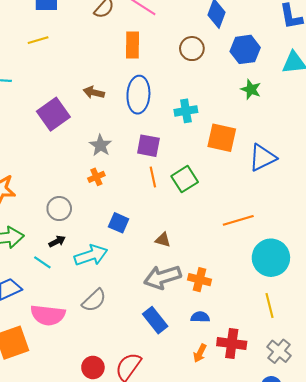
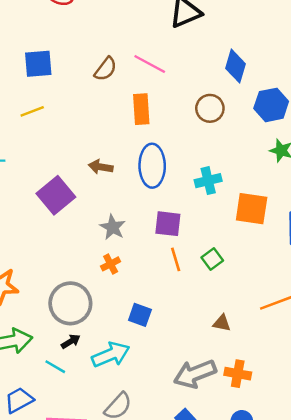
green square: (185, 179) -> (212, 259), size x0.7
gray circle: (59, 209) -> (70, 303), size x1.5
brown triangle: (163, 240) -> (222, 323), moved

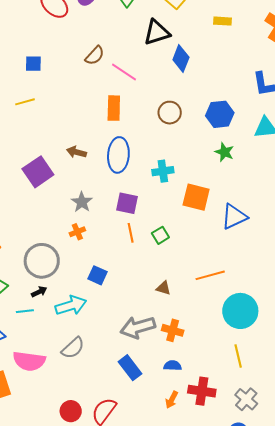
blue square: (38, 64) -> (33, 64), size x0.7
blue diamond: (235, 66) -> (181, 58), moved
brown semicircle: (106, 69) -> (95, 56), moved
cyan line: (55, 367) -> (25, 311), turned -42

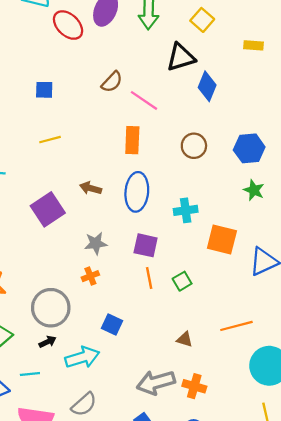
yellow line: (25, 102) -> (50, 140), moved
gray star: (82, 202) -> (96, 243), turned 30
cyan line: (25, 311) -> (30, 374), moved

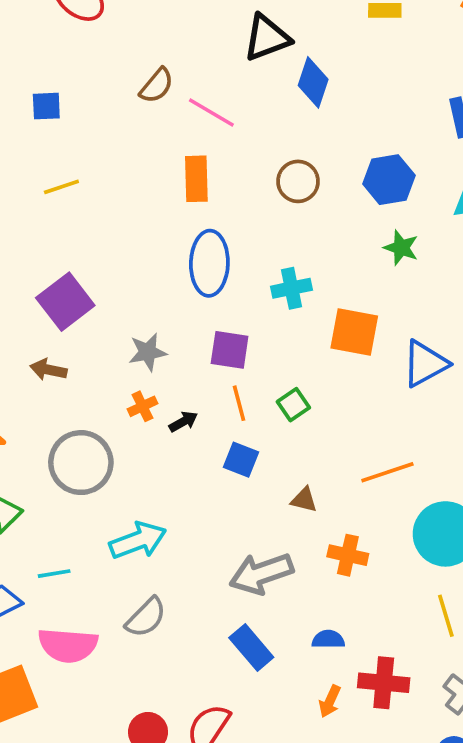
brown arrow: (91, 188) -> (48, 370), moved
blue square: (112, 324) -> (241, 460), moved
black arrow: (47, 342) -> (183, 422), moved
orange cross: (194, 386) -> (348, 555), moved

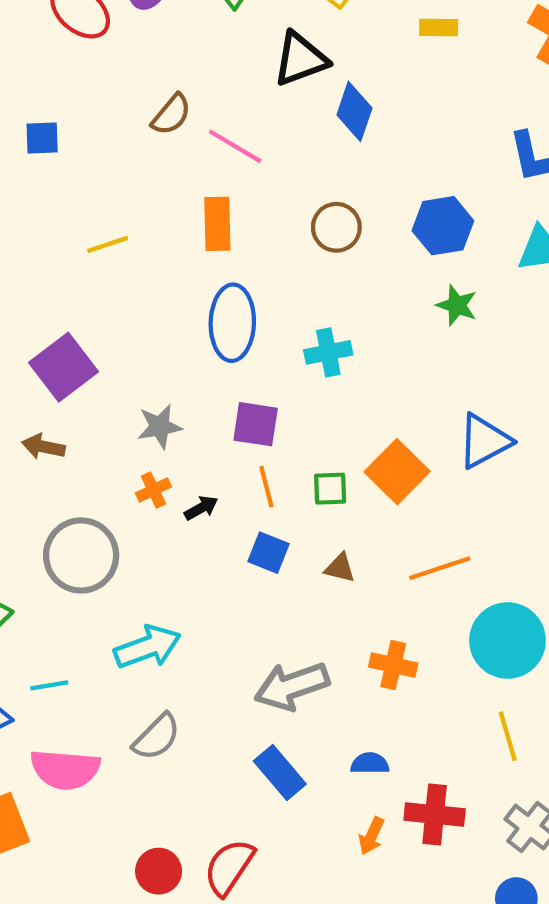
yellow line: (61, 187) -> (108, 244), moved
orange square: (354, 332) -> (397, 472), moved, turned 34
green square: (293, 405) -> (330, 489), turned 32
brown triangle: (304, 500) -> (340, 568), moved

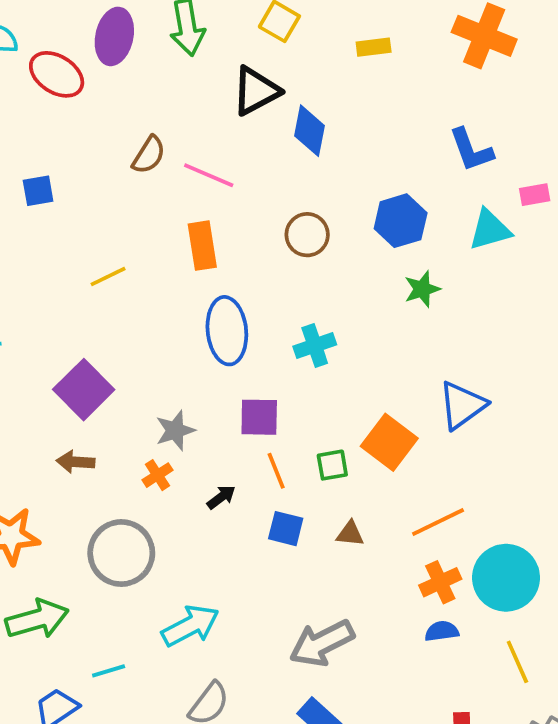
green star: (457, 305) -> (422, 289), turned -30
orange cross: (153, 490) -> (157, 475), moved
orange cross: (393, 665) -> (440, 582), moved, turned -30
blue semicircle: (370, 763) -> (442, 631), moved

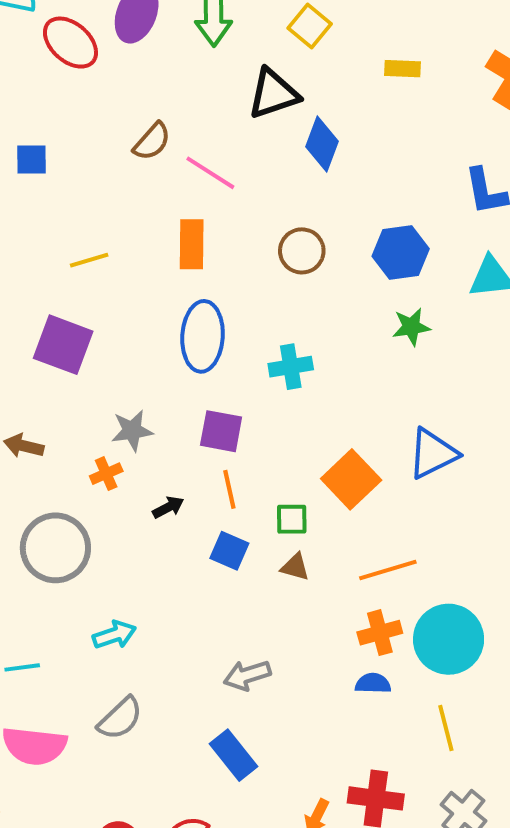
purple square: (84, 390) -> (63, 345), moved, turned -34
green square: (332, 465) -> (292, 519), moved
cyan arrow: (190, 626) -> (114, 635), size x0.7
gray arrow: (322, 643) -> (247, 675), size x0.7

